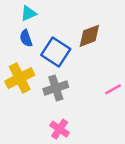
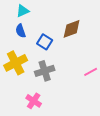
blue square: (56, 52) -> (45, 42), size x0.7
pink cross: (60, 129) -> (34, 101), moved

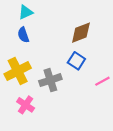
blue square: (45, 42) -> (76, 61), moved
pink cross: (34, 101) -> (26, 105), moved

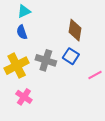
brown diamond: (81, 33) -> (75, 30), turned -60
gray cross: (50, 80) -> (46, 60), moved, turned 36

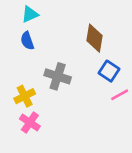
blue square: (71, 56) -> (109, 71), moved
yellow cross: (17, 66) -> (25, 96), moved, size x0.7

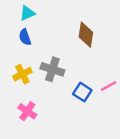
blue square: (109, 71) -> (82, 92), moved
yellow cross: (25, 96) -> (22, 74), moved

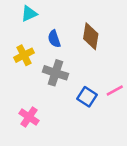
blue semicircle: (25, 37) -> (54, 39), moved
yellow cross: (22, 74) -> (24, 55), moved

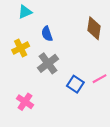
brown diamond: (91, 36) -> (94, 28), moved
gray cross: (55, 73) -> (48, 63), turned 35

